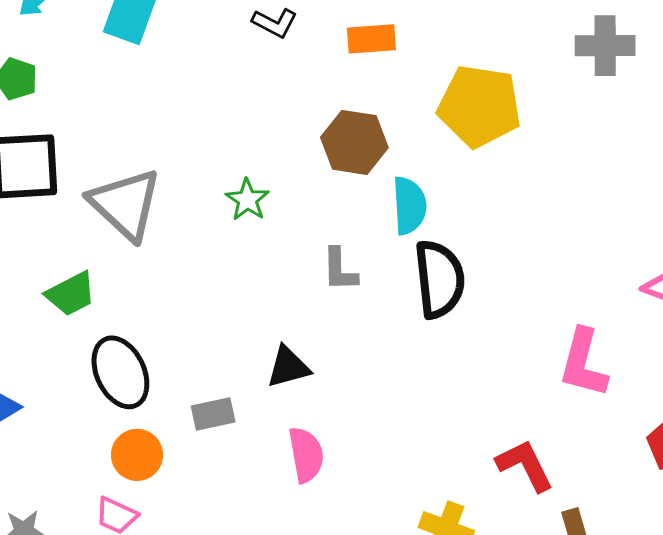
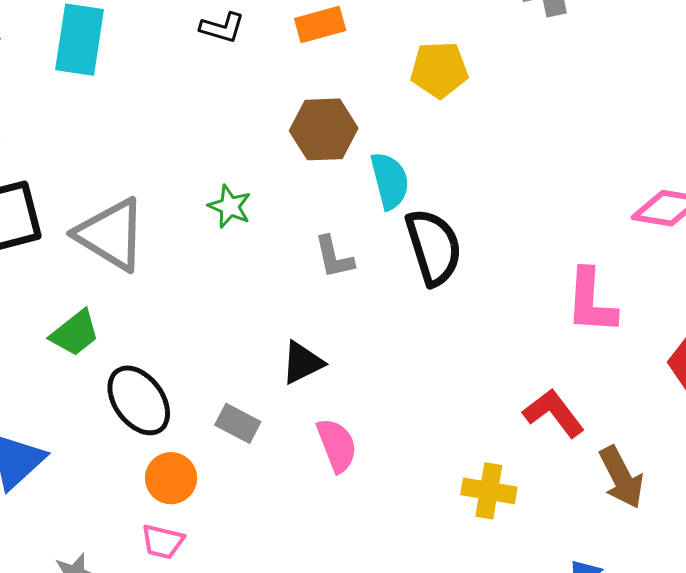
yellow pentagon: (479, 106) -> (439, 70), size x0.7
gray rectangle: (213, 414) -> (238, 423), turned 51

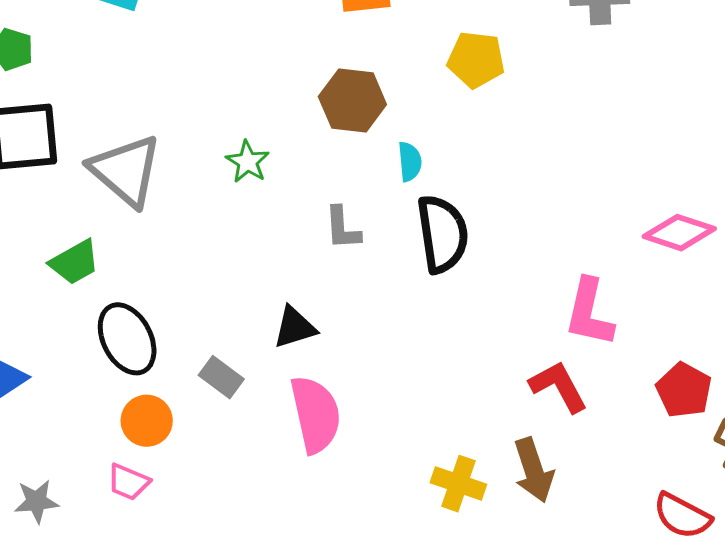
cyan semicircle: (390, 181) -> (410, 162), size x0.7
red L-shape: (554, 413) -> (558, 387), moved
pink semicircle: (337, 445) -> (316, 414), size x1.4
brown arrow: (621, 477) -> (534, 470), moved

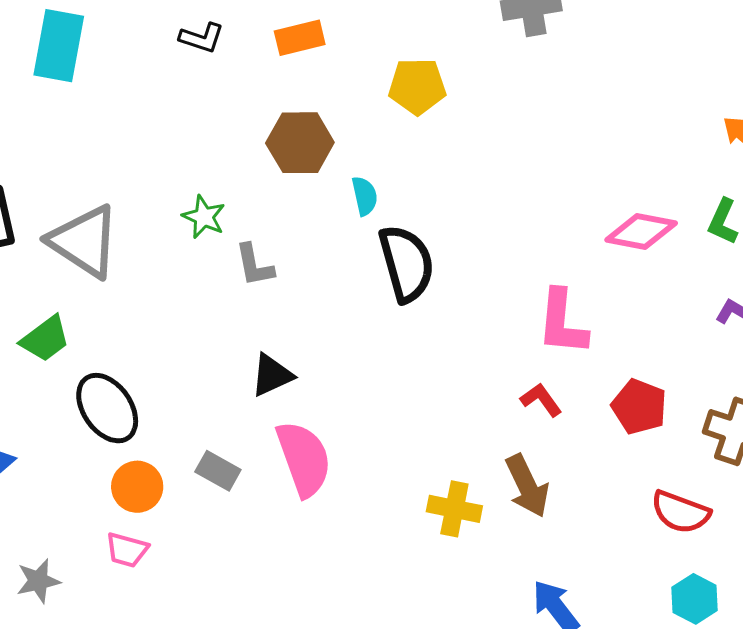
gray L-shape: (342, 228) -> (254, 265), moved
gray rectangle: (221, 377) -> (218, 471), moved
red L-shape: (558, 387) -> (541, 400), size x0.7
red pentagon: (684, 390) -> (639, 407), moved

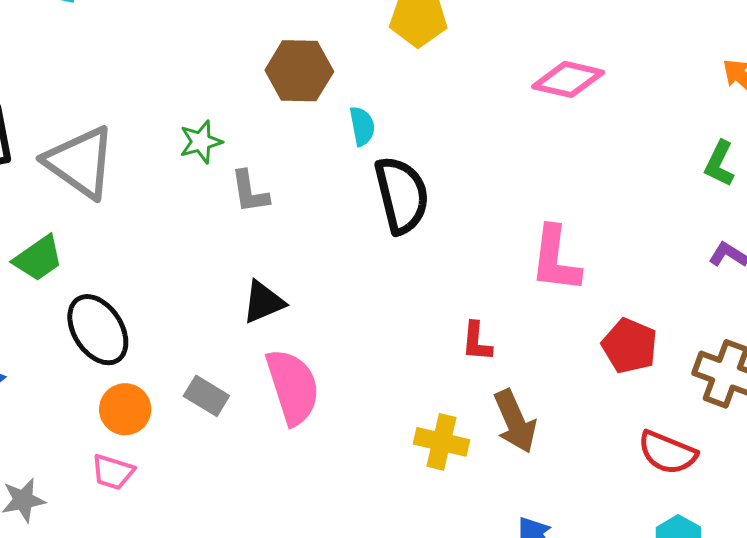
green star: (204, 217) -> (201, 142), turned 30
pink diamond: (641, 232) -> (568, 79), moved
red L-shape: (541, 400) -> (477, 342), moved, turned -141

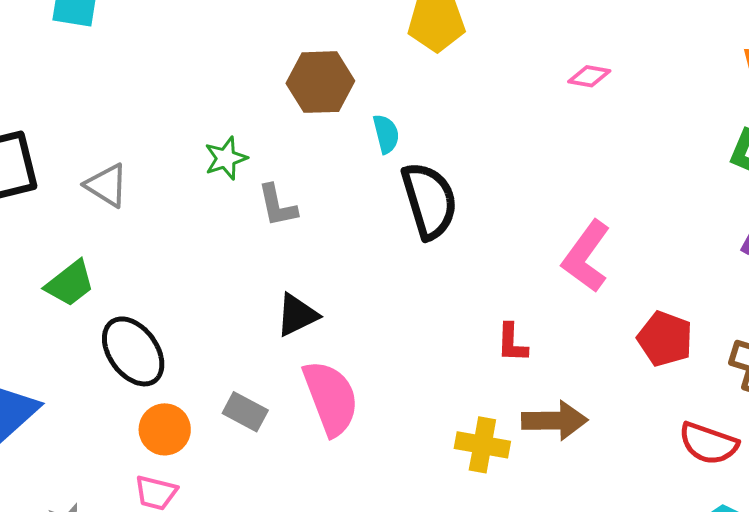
pink diamond: (568, 79) -> (589, 76), size x0.6
gray triangle: (80, 162) -> (107, 185), size x0.6
pink L-shape: (555, 259) -> (586, 256), turned 32
brown arrow: (515, 421) -> (555, 421), turned -64

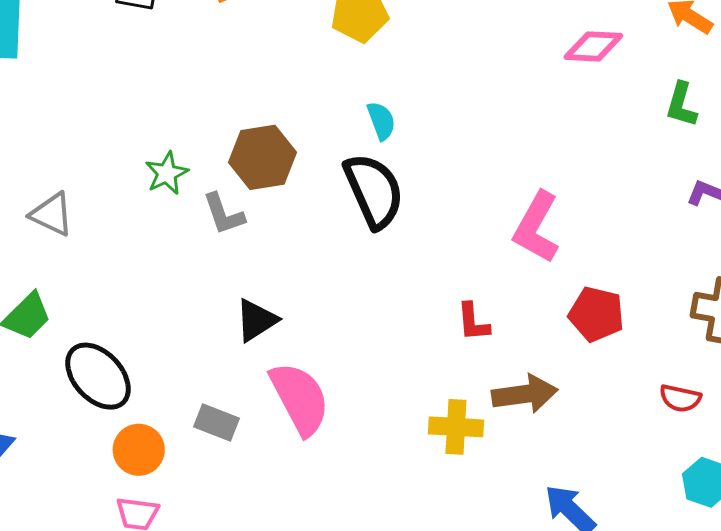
pink diamond: (589, 76) -> (593, 46), moved, size x1.4
brown hexagon: (320, 82) -> (262, 157), moved
cyan semicircle: (386, 134) -> (381, 121), moved
red pentagon: (665, 339) -> (596, 314), moved
red semicircle: (708, 443) -> (680, 398), size x0.7

